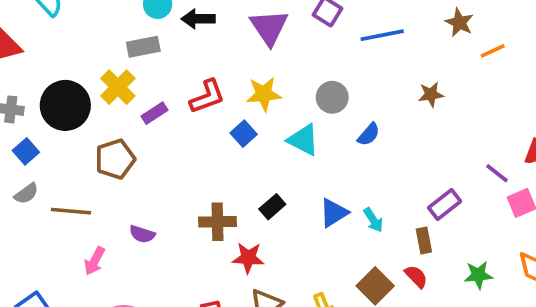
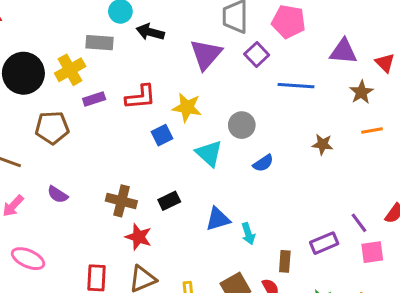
orange line: (493, 51) -> (372, 130), moved
purple rectangle: (445, 205) -> (324, 243), moved

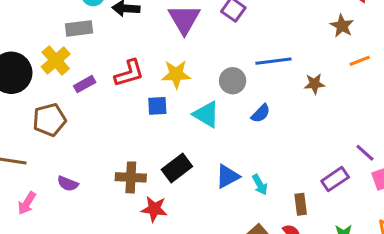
blue line: (296, 86) -> (273, 61), moved
blue square: (162, 135) -> (157, 106), turned 35
black rectangle: (169, 201) -> (177, 168), size x1.4

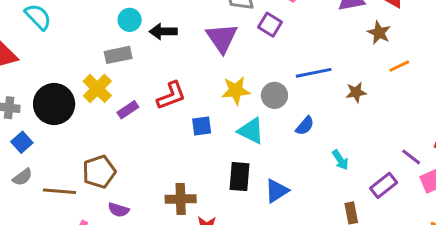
yellow star: (176, 74) -> (236, 91), moved
brown pentagon: (49, 120) -> (99, 172), moved
black rectangle: (177, 168) -> (240, 177), moved, turned -44
cyan arrow: (260, 185) -> (340, 160), moved

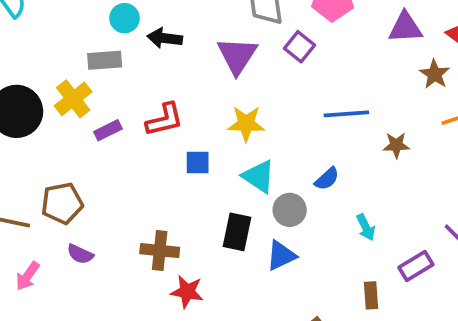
gray circle: (274, 95) -> (290, 210), moved

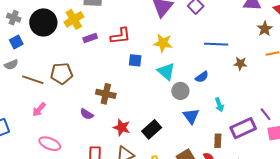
black rectangle: (237, 232) -> (152, 129), moved, turned 30
brown cross: (160, 251) -> (106, 94), moved
purple semicircle: (80, 254) -> (87, 114), moved
blue triangle: (281, 256) -> (191, 116), moved, turned -48
purple rectangle: (416, 266) -> (243, 128), size x1.4

